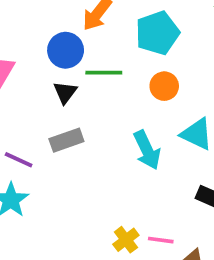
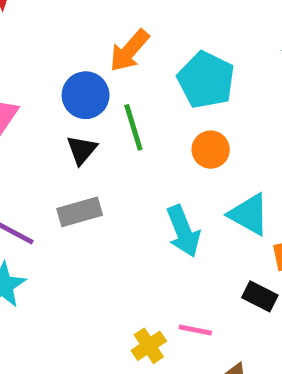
cyan pentagon: (157, 33) -> (206, 80), turned -30
green line: (104, 73) -> (133, 127), turned 69
pink line: (161, 240) -> (195, 330), moved

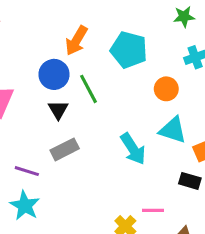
orange circle: (211, 150) -> (166, 89), moved

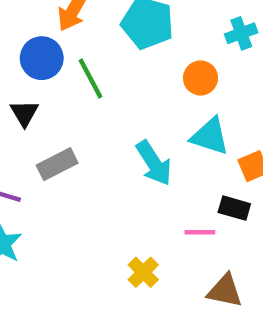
black triangle: (58, 110) -> (24, 113), moved
pink line: (153, 210) -> (200, 232), moved

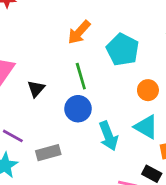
blue circle: (42, 58) -> (78, 109), moved
gray rectangle: (57, 164) -> (48, 153), moved

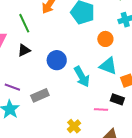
green line: (81, 76) -> (24, 23), moved
black triangle: (36, 89) -> (24, 50), turned 32

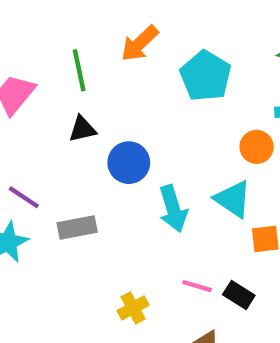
orange circle: (105, 39) -> (257, 147), moved
black triangle: (24, 50) -> (82, 129), moved
black rectangle: (117, 99) -> (239, 295), moved

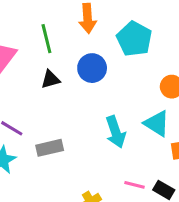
orange arrow: (140, 44) -> (88, 18), turned -48
blue circle: (129, 163) -> (92, 68), moved

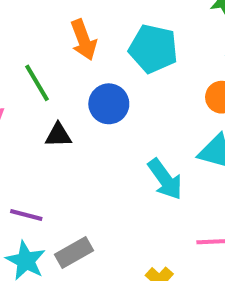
black triangle: (50, 79) -> (58, 135), turned 30
gray rectangle: (50, 148) -> (74, 252), moved

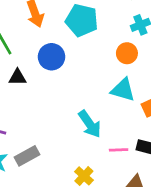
cyan arrow: (165, 179) -> (90, 124), moved

